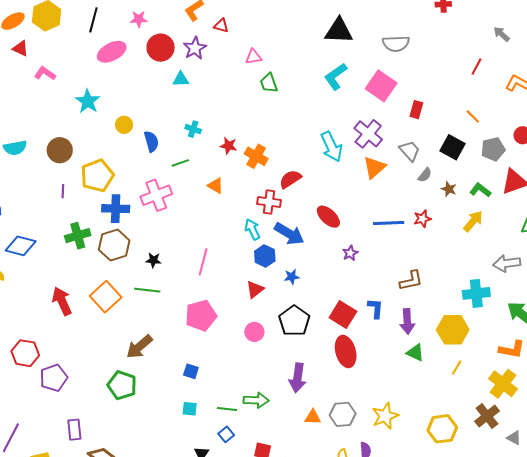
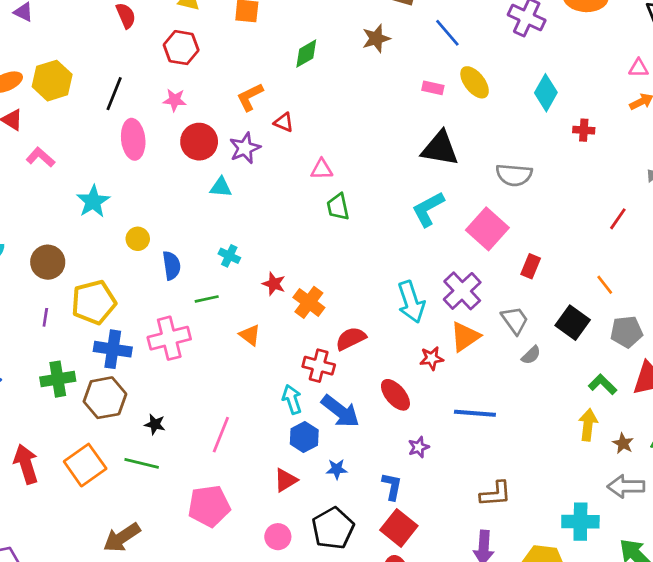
pink ellipse: (112, 52) -> (133, 139), turned -76
brown star: (449, 189) -> (623, 443), moved
red star: (422, 219) -> (432, 358), moved
yellow arrow: (473, 221) -> (588, 425), turned -40
blue L-shape: (375, 308) -> (392, 486), moved

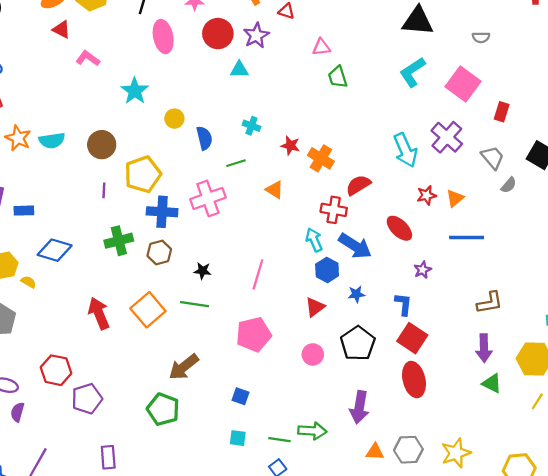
gray semicircle: (514, 175) -> (481, 37), size x0.6
orange triangle: (465, 337) -> (455, 198), moved, size x0.7
brown hexagon: (105, 398) -> (159, 252), size x0.7

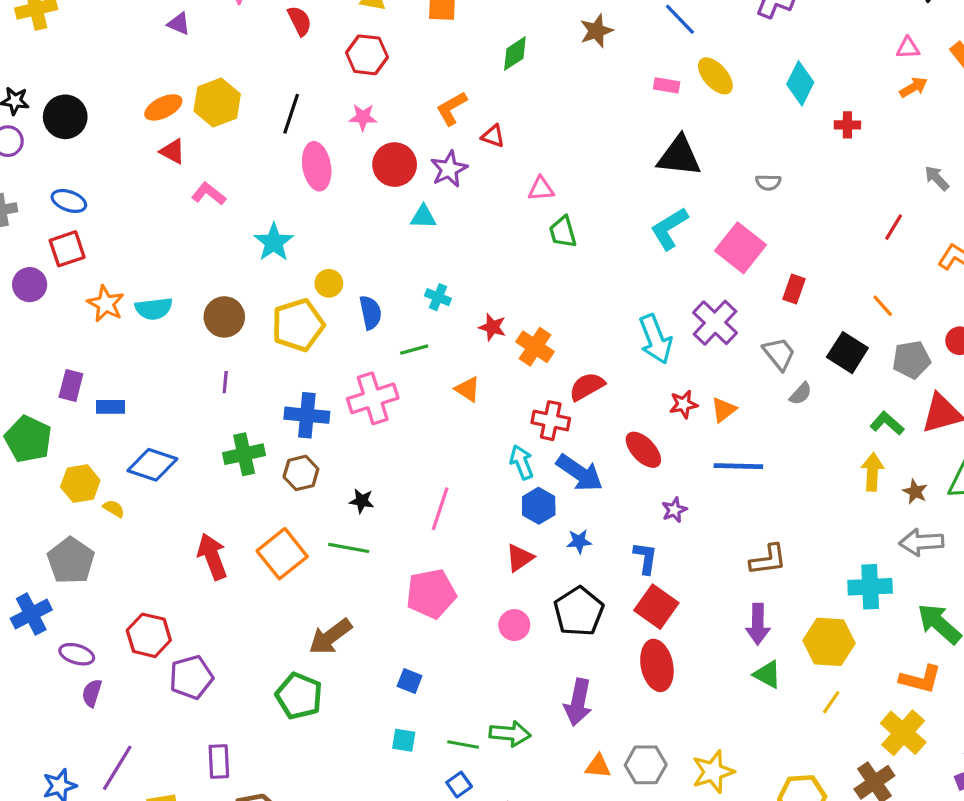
yellow pentagon: (143, 174) -> (298, 325), moved

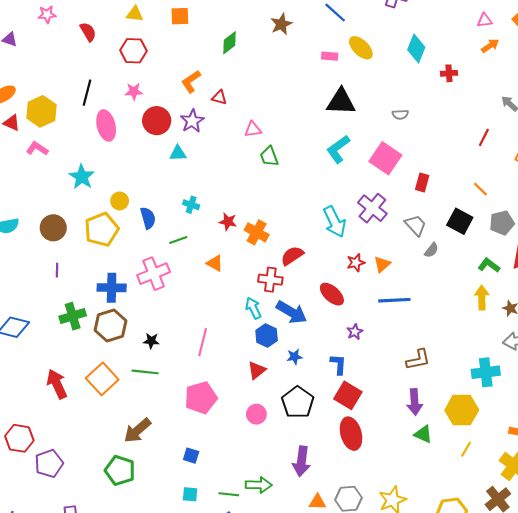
yellow hexagon: (217, 102) -> (41, 111), moved
brown hexagon: (301, 473) -> (111, 325), size x1.4

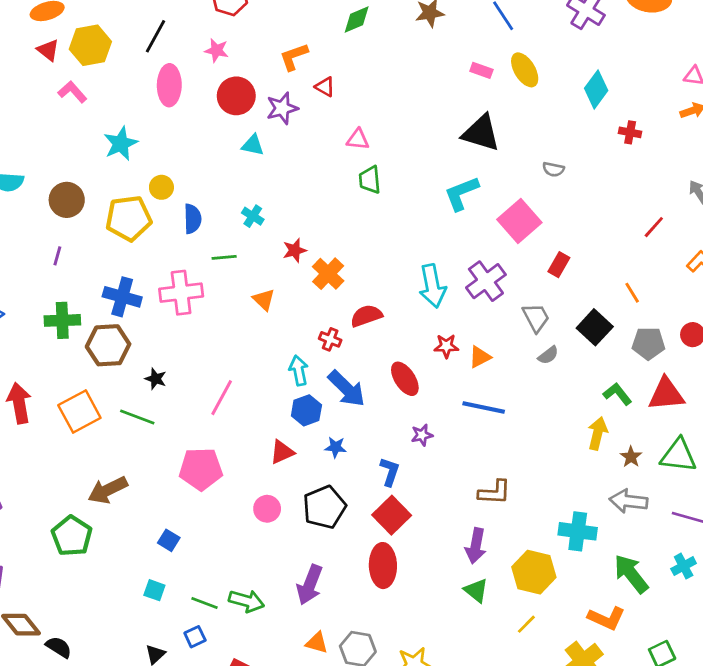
red star: (228, 222) -> (295, 250), turned 30
red cross: (270, 280) -> (330, 339), size x0.7

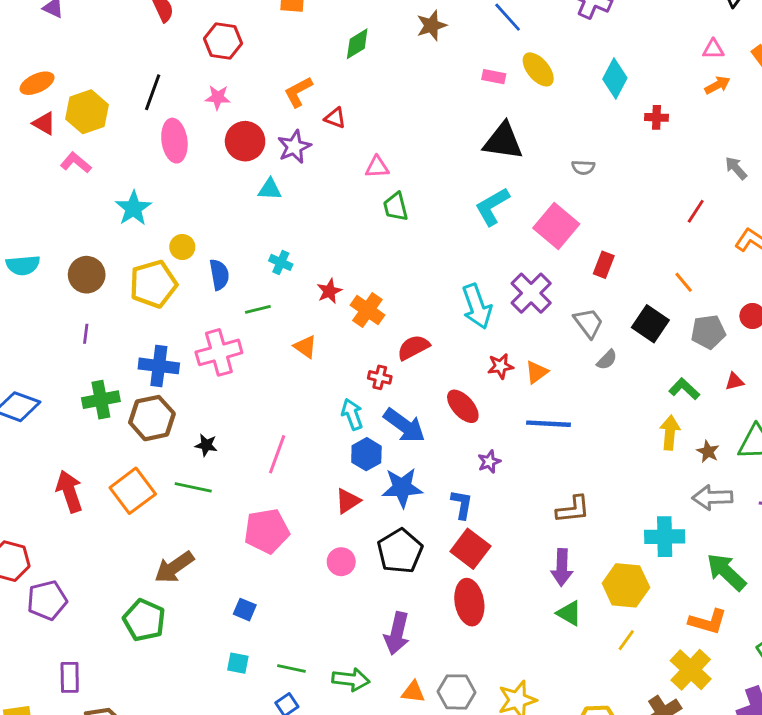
red triangle: (666, 394) -> (734, 381), size x0.5
blue star: (336, 447) -> (402, 488), size x1.8
green arrow: (246, 601) -> (351, 680), moved

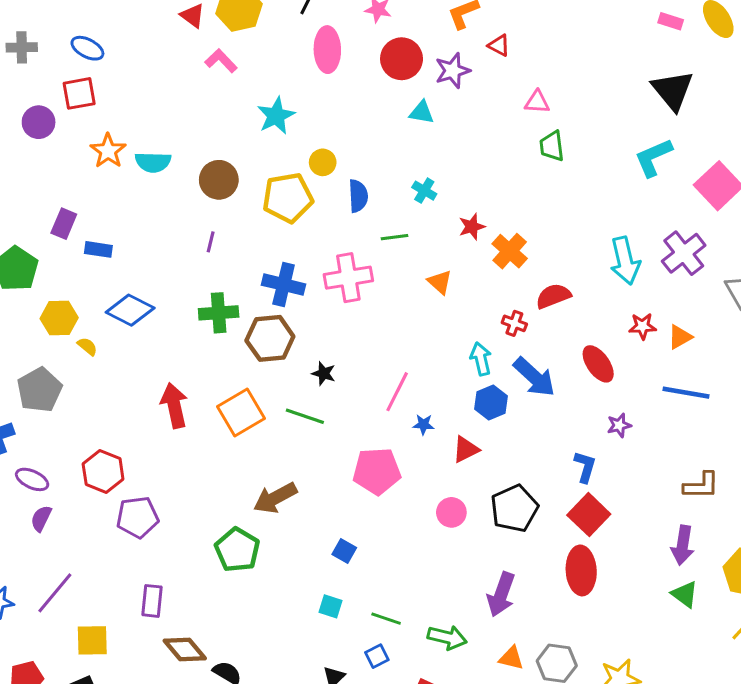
black triangle: (503, 141) -> (673, 90), turned 36
blue star: (402, 488) -> (423, 424), moved, size x0.5

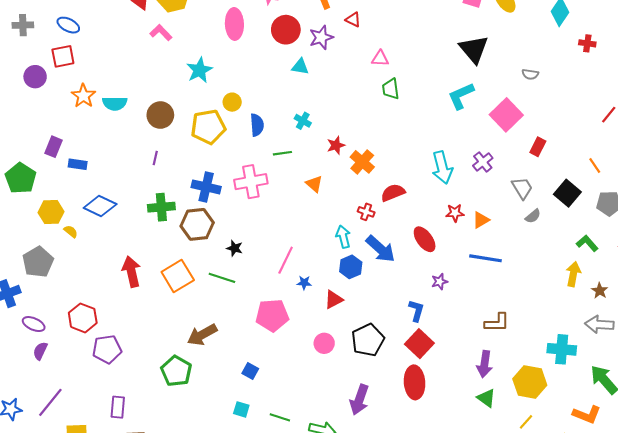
purple cross: (684, 253) -> (483, 162), size x0.7

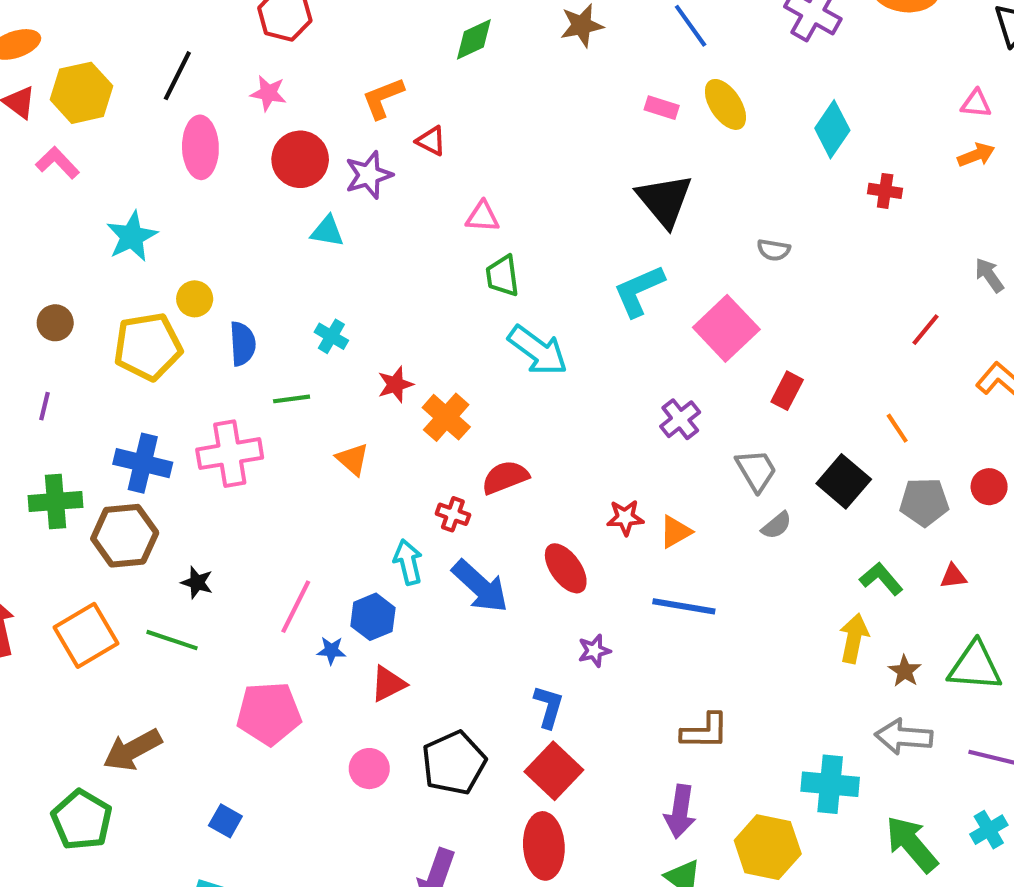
brown circle: (160, 115) -> (55, 323), size x0.7
cyan arrow: (442, 168) -> (538, 350), moved, turned -40
blue hexagon: (351, 267) -> (373, 617), moved

